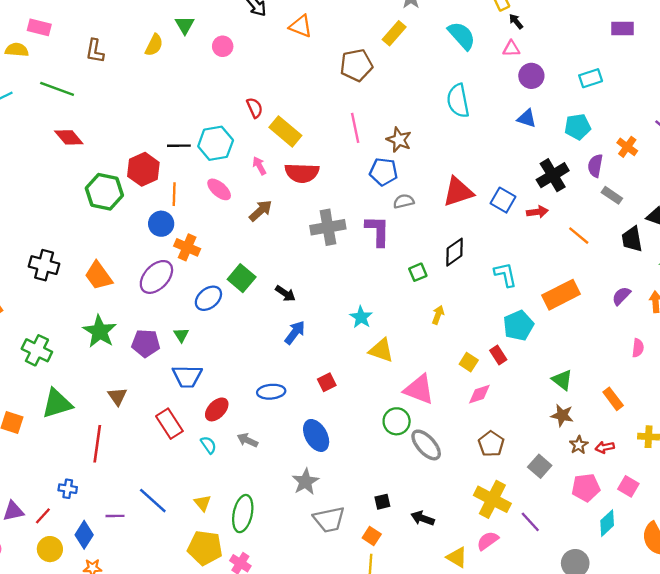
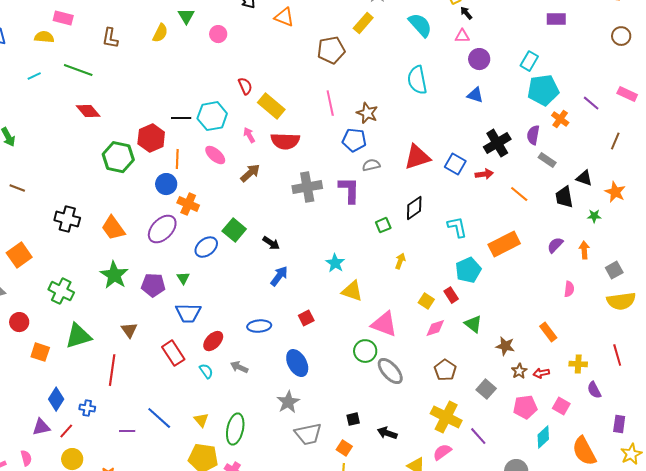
cyan rectangle: (591, 78) -> (529, 61), turned -42
cyan pentagon: (578, 127) -> (543, 90), moved, size x1.4
green triangle: (562, 380) -> (473, 324), moved
blue diamond: (84, 535) -> (56, 399), moved

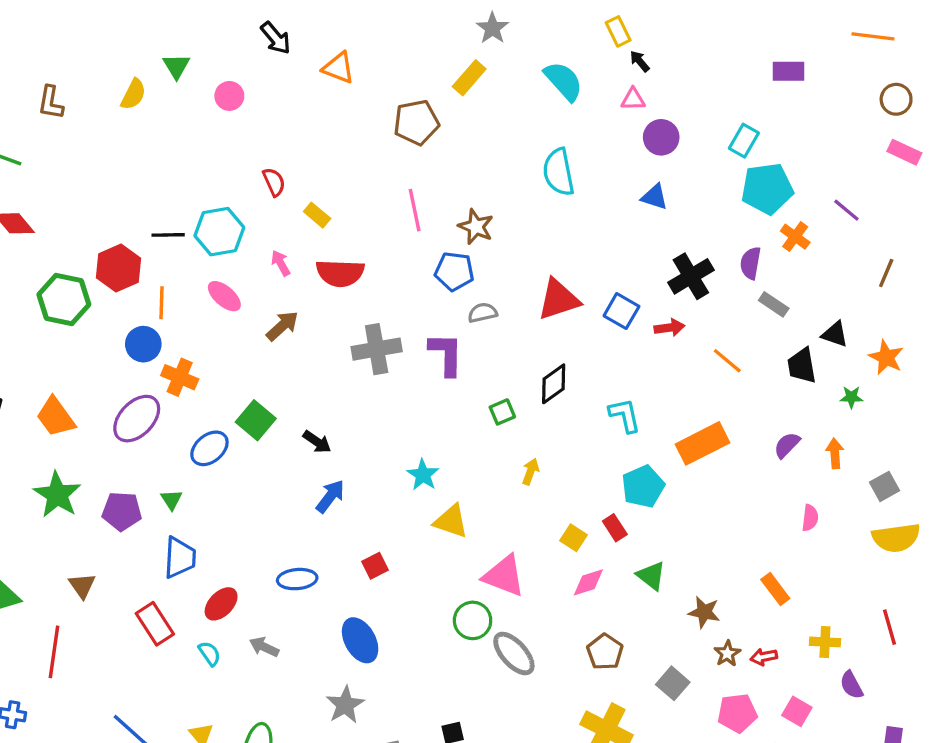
pink rectangle: (627, 94) -> (904, 152), moved
yellow rectangle: (271, 106) -> (317, 215), size x0.6
blue trapezoid: (188, 313) -> (180, 558), turned -88

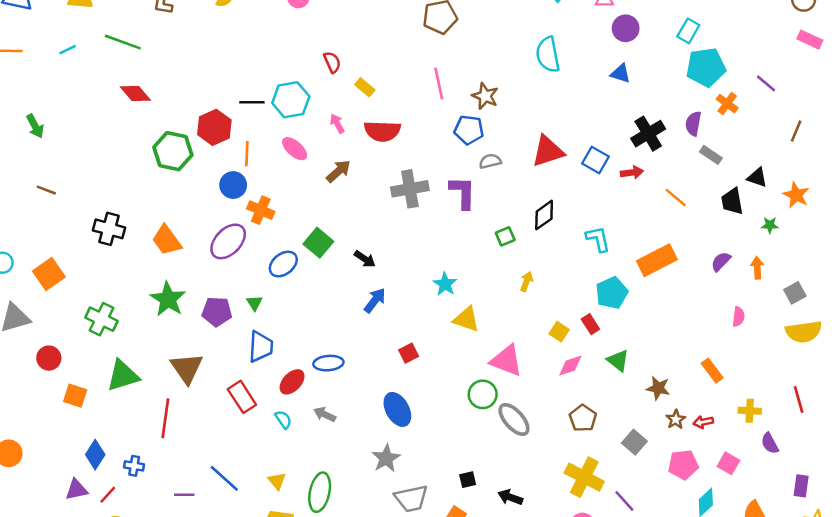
blue ellipse: (297, 579) -> (328, 363), moved
brown triangle: (82, 586) -> (187, 368), size x1.6

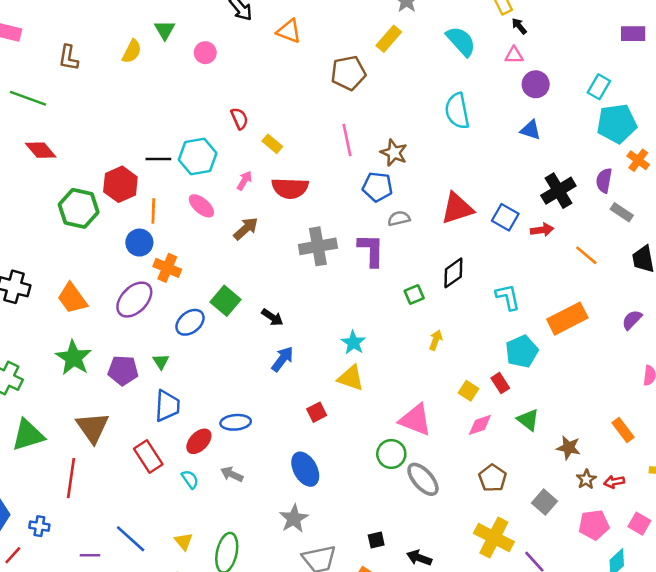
pink arrow: (337, 124) -> (244, 181), turned 60
yellow triangle: (466, 319) -> (351, 378), moved

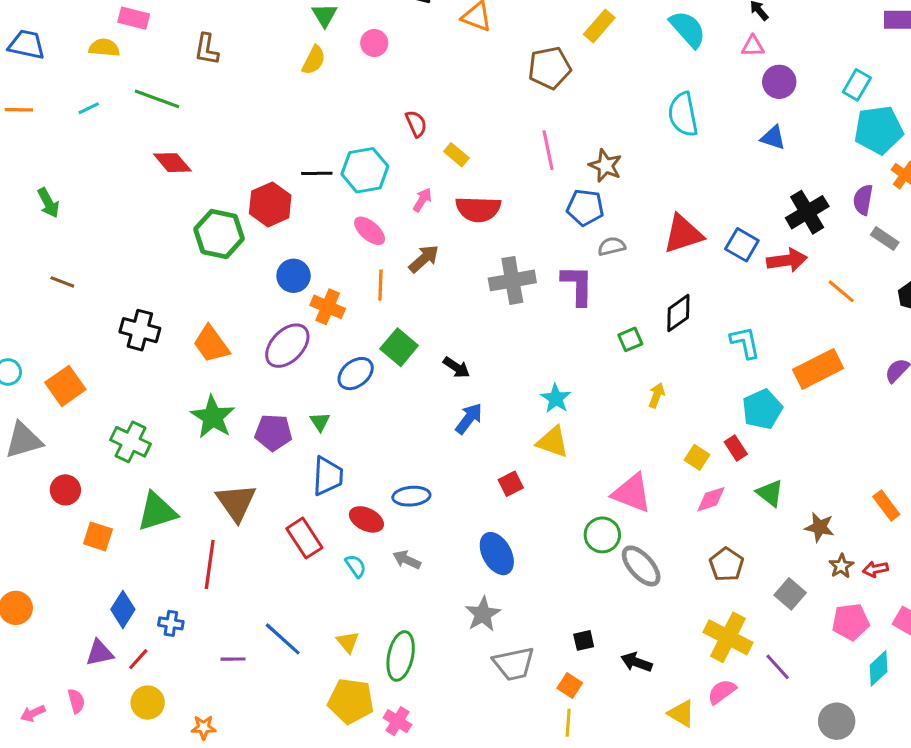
yellow semicircle: (132, 51) -> (314, 60), moved
orange line: (153, 211) -> (380, 285), moved
red arrow: (542, 230) -> (787, 260), size x1.4
red ellipse: (199, 441) -> (366, 519), turned 72

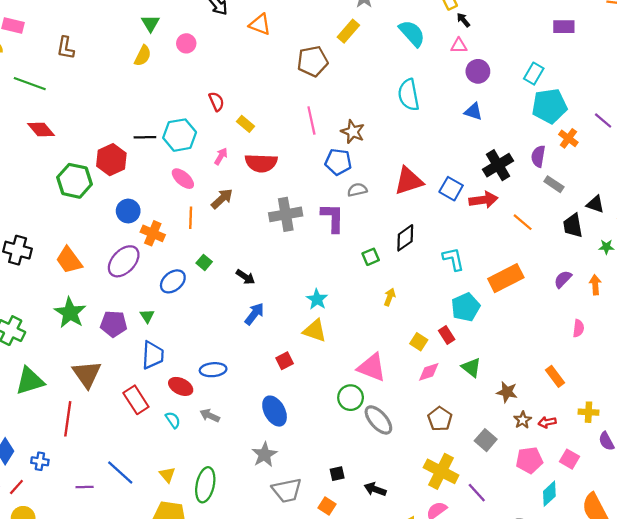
green square: (399, 347) -> (204, 262), size x0.6

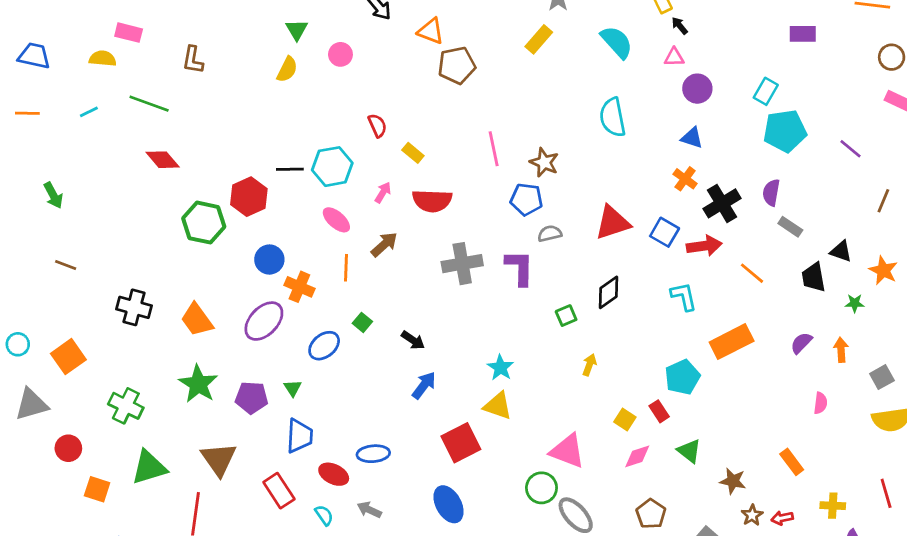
brown pentagon: (313, 61) -> (457, 65), moved
orange cross: (568, 138) -> (685, 179), moved
cyan L-shape: (453, 259) -> (684, 296), moved
red square: (285, 361) -> (461, 443), size x1.8

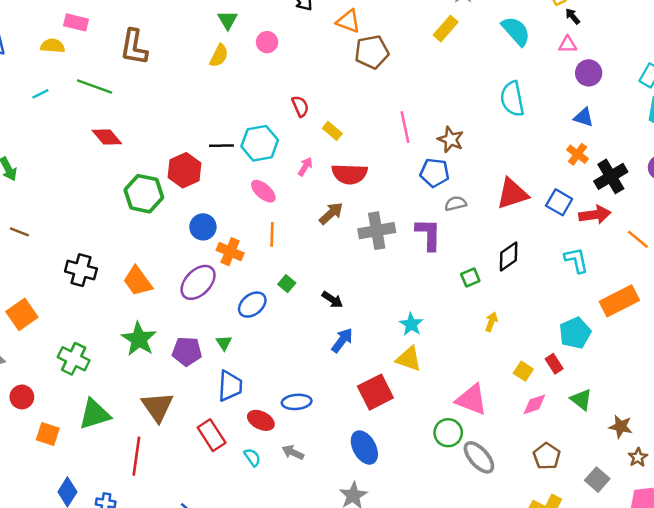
brown L-shape: (193, 60) -> (134, 47), size x1.4
brown arrow: (384, 244) -> (331, 213), moved

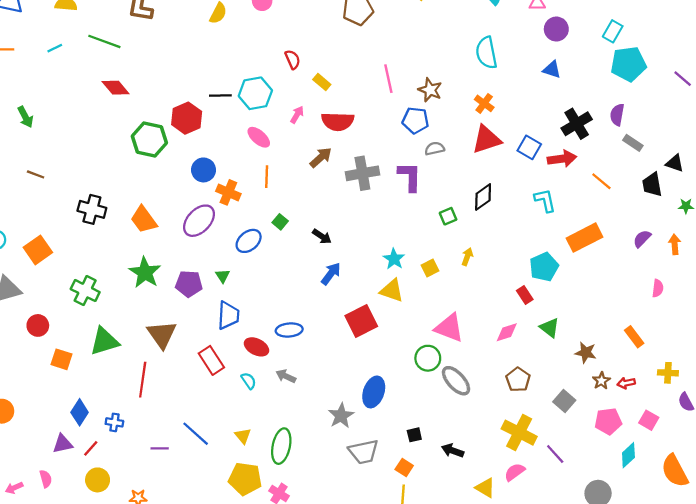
orange cross: (578, 154) -> (484, 103), moved
yellow square: (523, 371) -> (430, 268), moved, turned 30
blue ellipse: (364, 447) -> (374, 392), moved, turned 48

